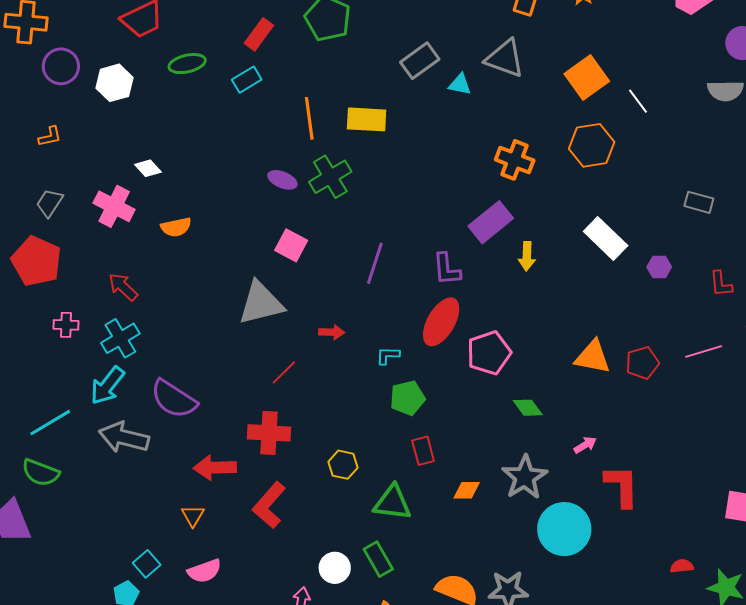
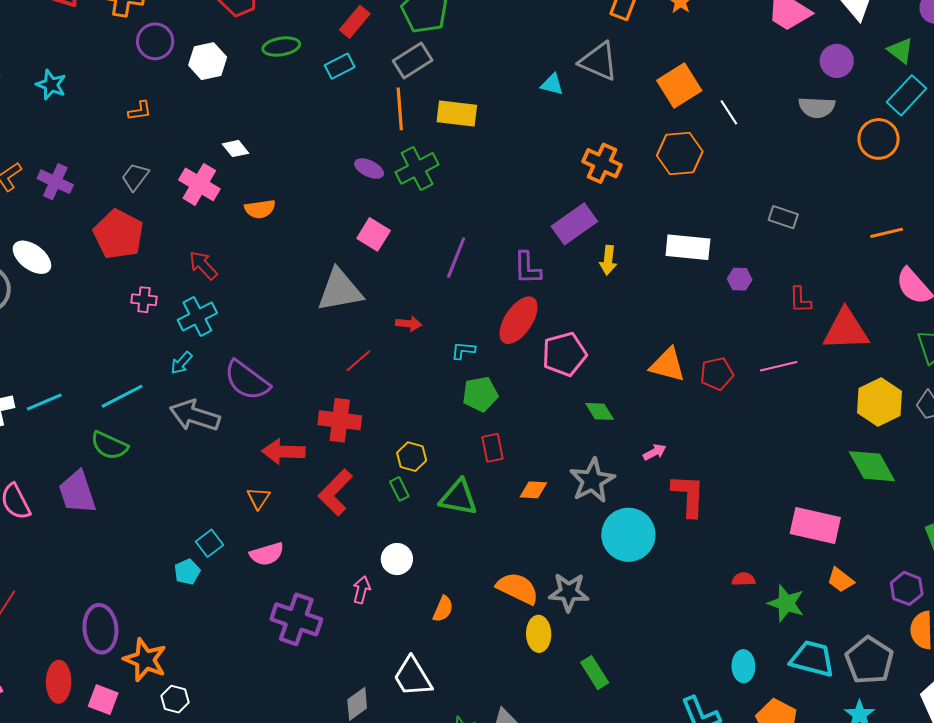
gray rectangle: (420, 61) -> (413, 61), moved
white rectangle: (606, 238) -> (688, 247), turned -42
cyan arrow: (107, 386) -> (181, 363), size x0.6
green rectangle: (378, 559) -> (399, 489), moved, size x0.7

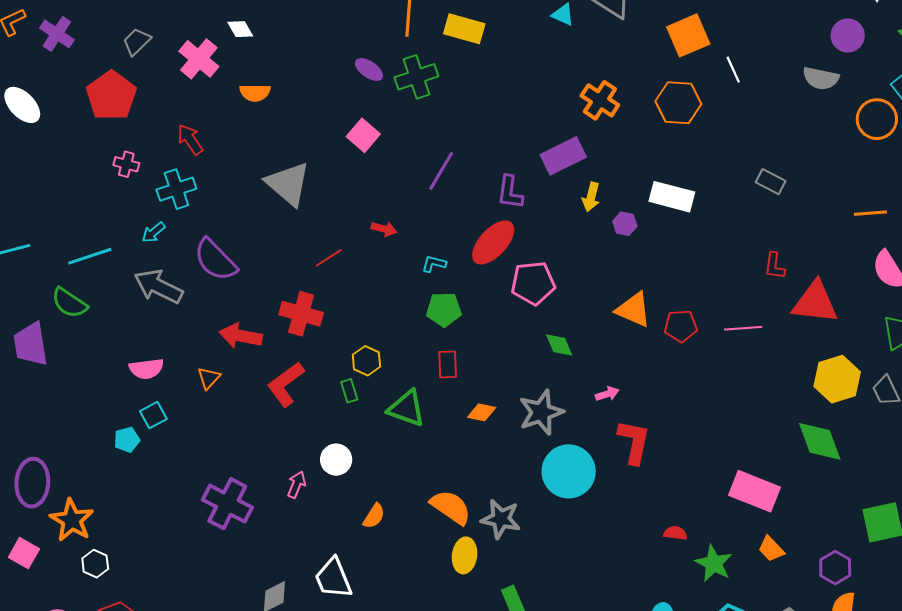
purple hexagon: (740, 279) -> (625, 224), moved
gray triangle: (340, 290) -> (288, 184), moved, turned 42
pink semicircle: (267, 554) -> (146, 369), moved

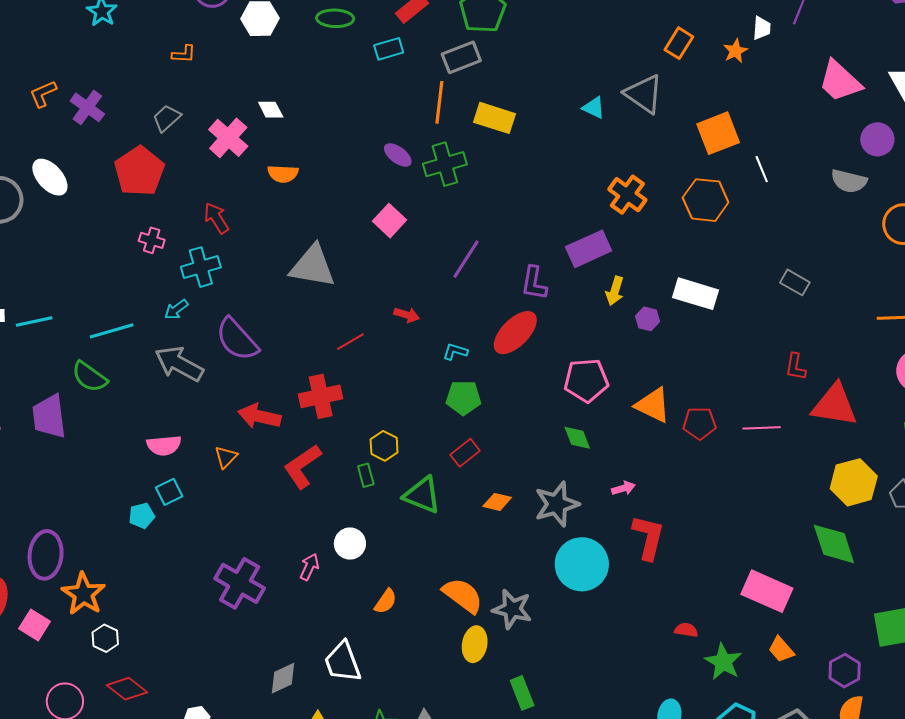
gray triangle: (288, 184) -> (313, 266), turned -33
pink pentagon: (533, 283) -> (586, 380), moved
red cross: (301, 314) -> (321, 396), turned -30
red rectangle: (448, 364) -> (465, 453), turned 52

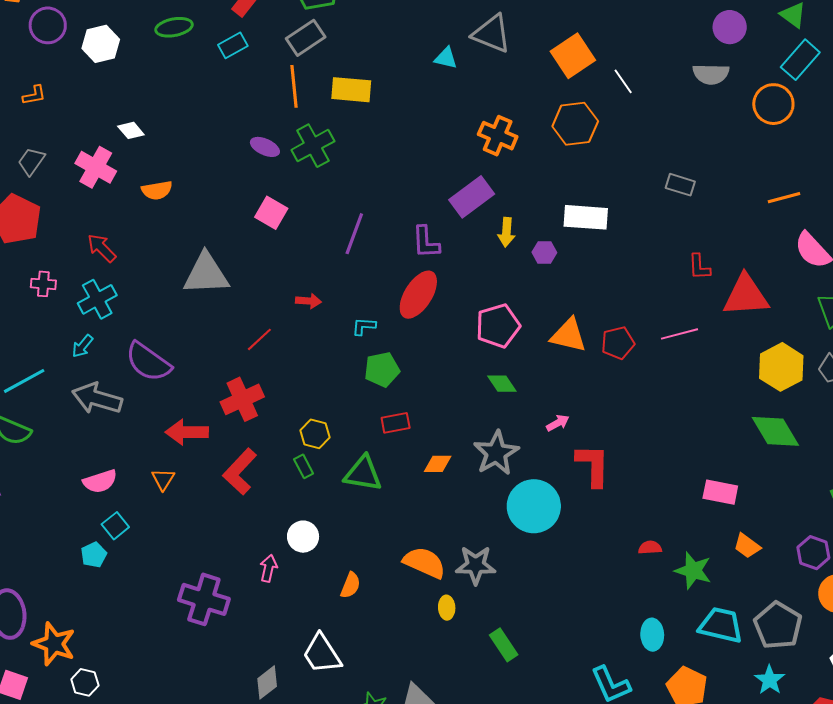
red rectangle: (465, 453) -> (396, 423), turned 40
pink rectangle: (767, 591) -> (720, 492), size x0.7
yellow ellipse: (475, 644) -> (447, 608), size x0.7

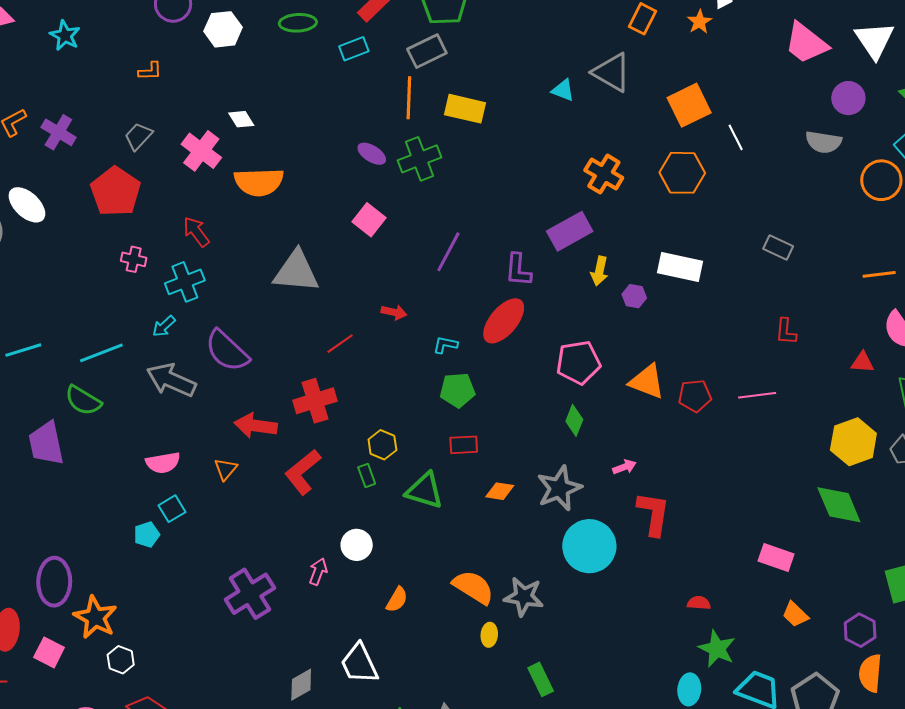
orange semicircle: (157, 190) -> (259, 182), size x1.6
red triangle: (746, 296) -> (862, 362), moved, size x0.5
green diamond: (502, 384) -> (574, 420), turned 48
green star: (693, 571) -> (717, 649), moved
purple cross: (204, 599) -> (250, 594), turned 33

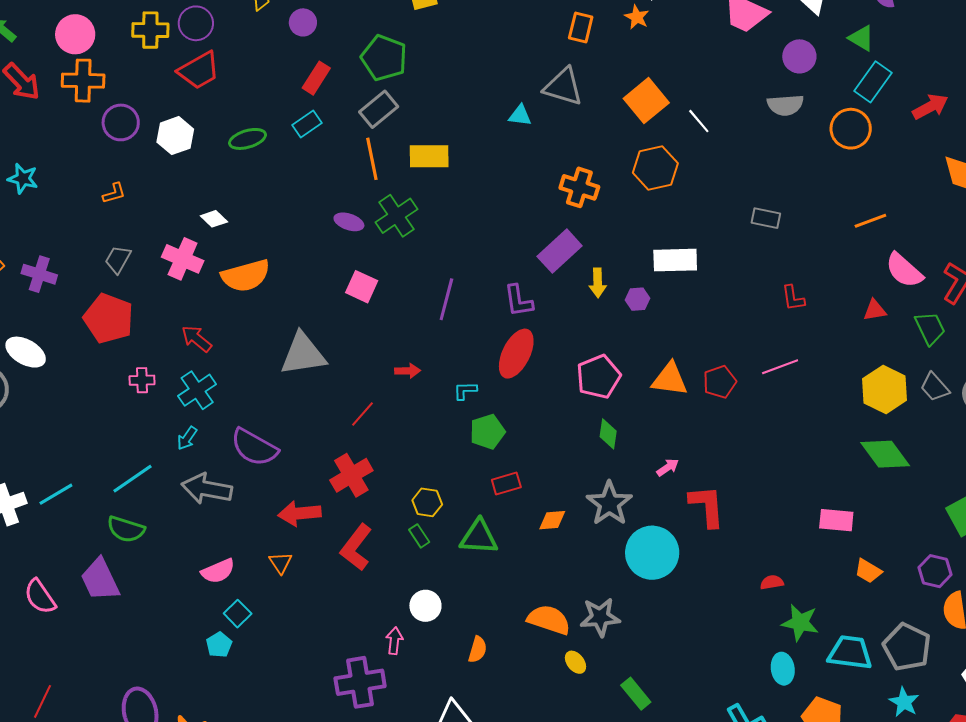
green ellipse: (298, 23) -> (248, 139), moved
purple cross: (250, 594) -> (360, 682), moved, turned 36
yellow ellipse: (489, 635) -> (575, 662), turned -30

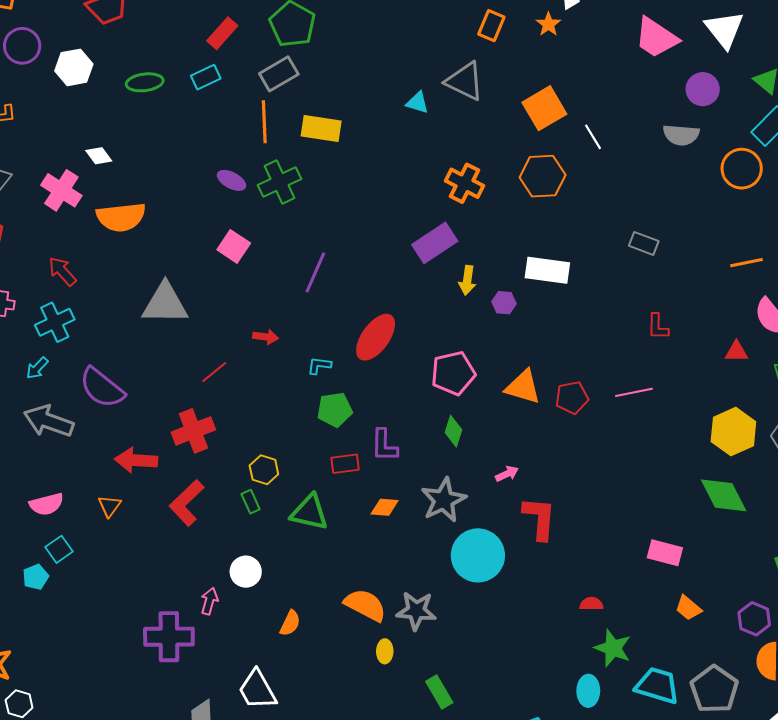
purple L-shape: (518, 301) -> (384, 445), moved
yellow ellipse: (575, 662) -> (385, 651), turned 30

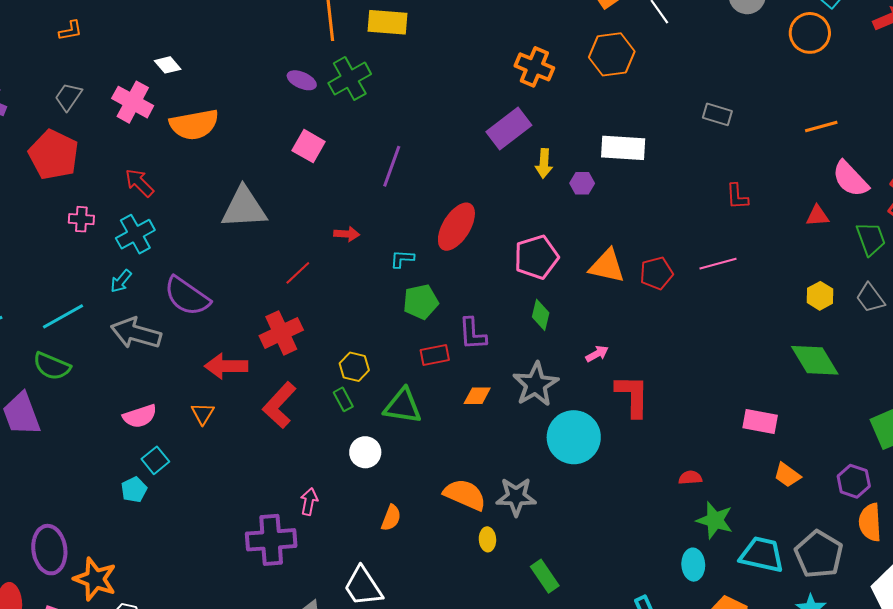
yellow hexagon: (733, 432) -> (820, 296), size x0.6
white circle: (246, 572) -> (365, 452), moved

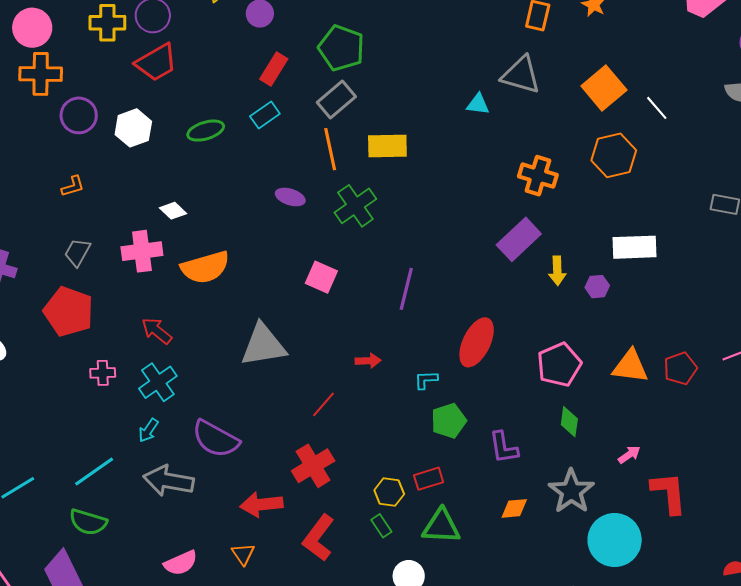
purple ellipse: (302, 80) -> (290, 197), moved
pink cross: (133, 102) -> (142, 251), turned -30
red rectangle: (435, 355) -> (429, 479), moved

